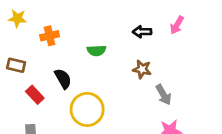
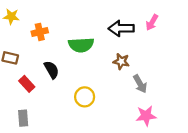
black arrow: (142, 32) -> (121, 28), size x1.5
green semicircle: (96, 51) -> (81, 45), size x1.5
yellow circle: (87, 109) -> (85, 97), moved, size x0.7

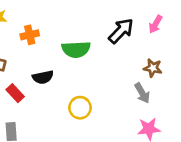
black arrow: (121, 28) -> (121, 31), turned 135
brown star: (121, 61) -> (153, 68), moved
black semicircle: (52, 70) -> (43, 77), turned 108

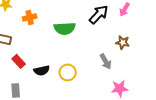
black semicircle: (43, 77) -> (42, 70), moved
gray arrow: (142, 93) -> (106, 61), moved

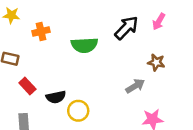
gray arrow: (106, 61) -> (135, 86), turned -91
yellow circle: (68, 72) -> (78, 111), moved

